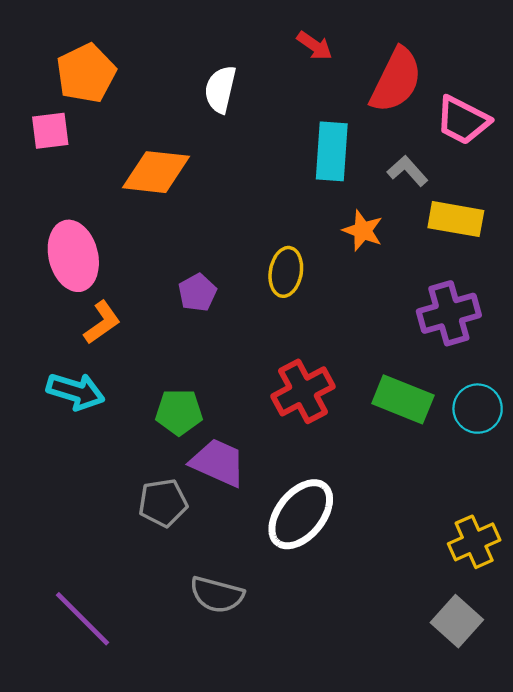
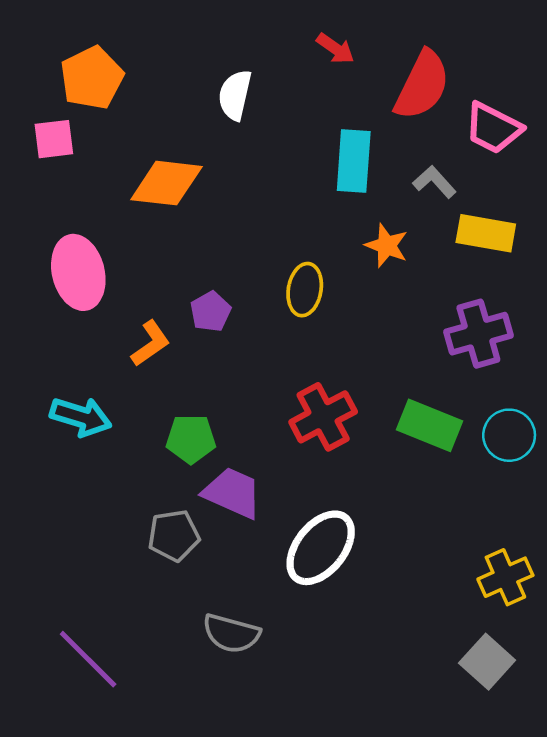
orange L-shape: (102, 322) -> (151, 343), moved

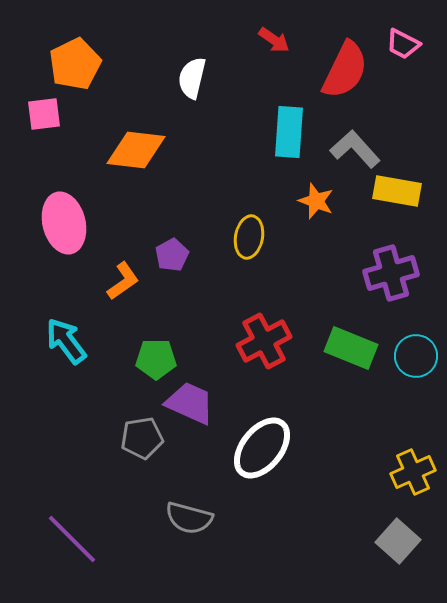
pink trapezoid: (493, 128) -> (403, 44), moved, size x0.7
gray L-shape: (434, 182) -> (355, 149), size x1.4
cyan arrow: (81, 417) -> (66, 341), turned -144

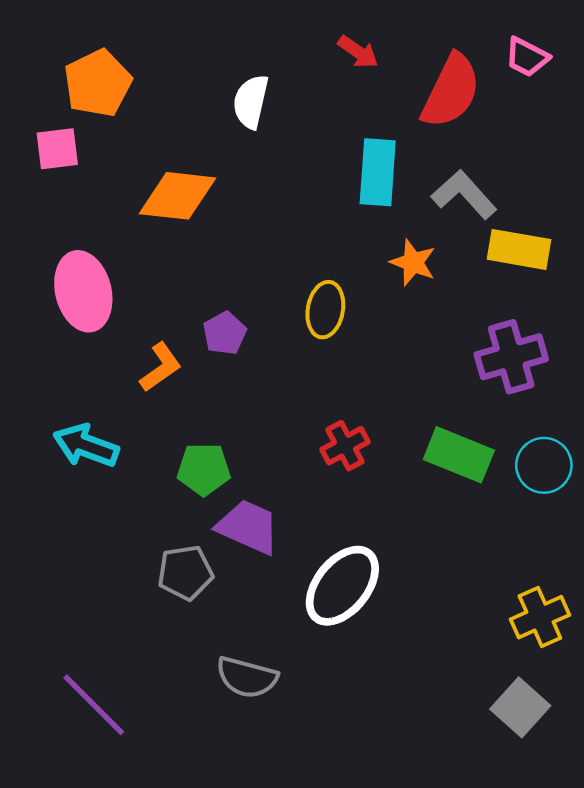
cyan arrow: (66, 341) -> (86, 446), turned -33
red cross: (264, 341) -> (345, 446), size x0.7

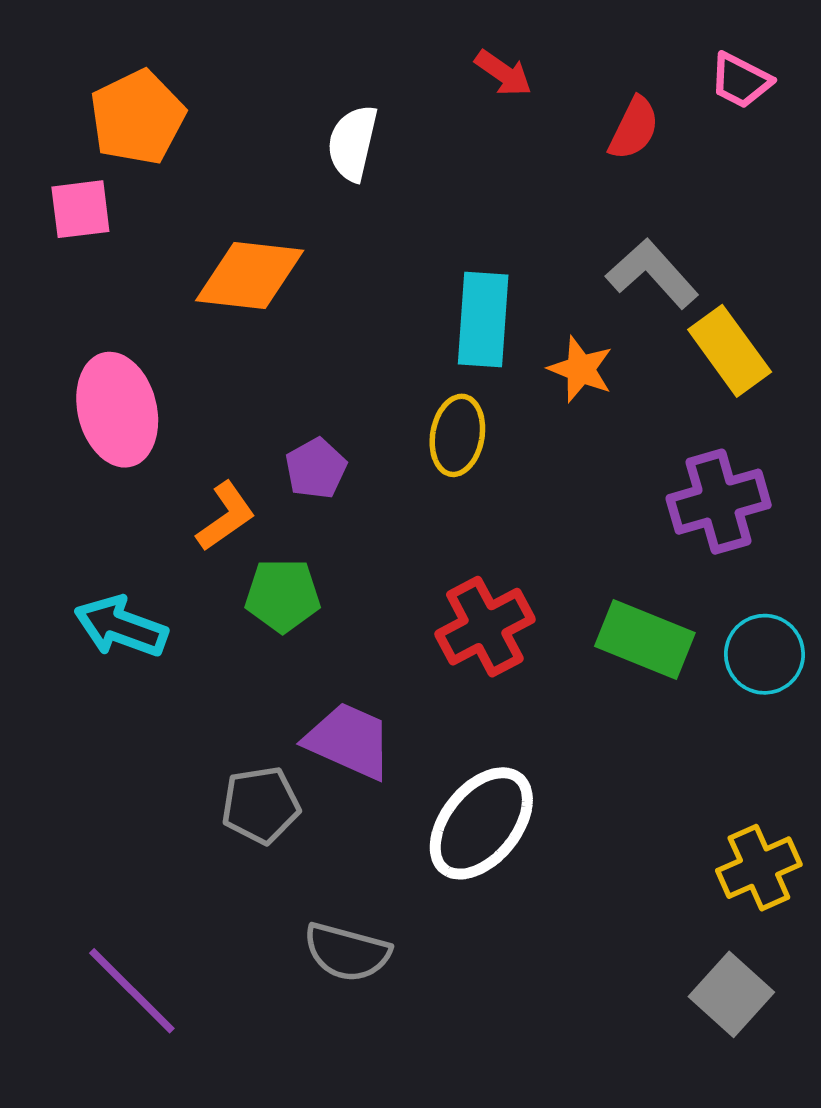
red semicircle: (451, 91) -> (634, 128), size x0.6
cyan rectangle: (378, 172) -> (483, 320), moved
yellow rectangle: (519, 249) -> (730, 351), turned 44
red cross: (345, 446) -> (485, 627), size x1.4
green pentagon: (204, 469) -> (283, 595), moved

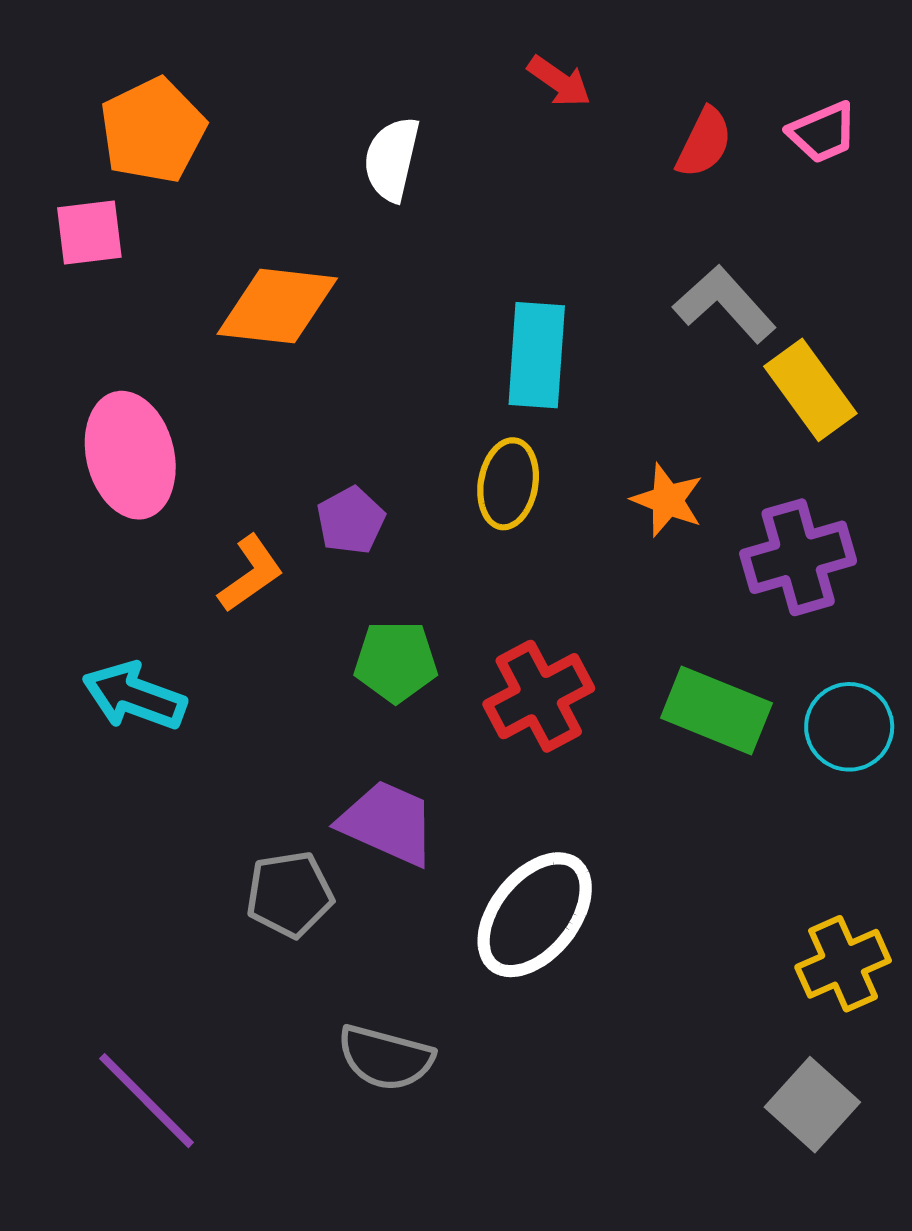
pink trapezoid: (741, 80) -> (823, 132), moved, turned -50
orange star: (581, 369) -> (667, 500), moved
green pentagon: (283, 595) -> (396, 661), moved

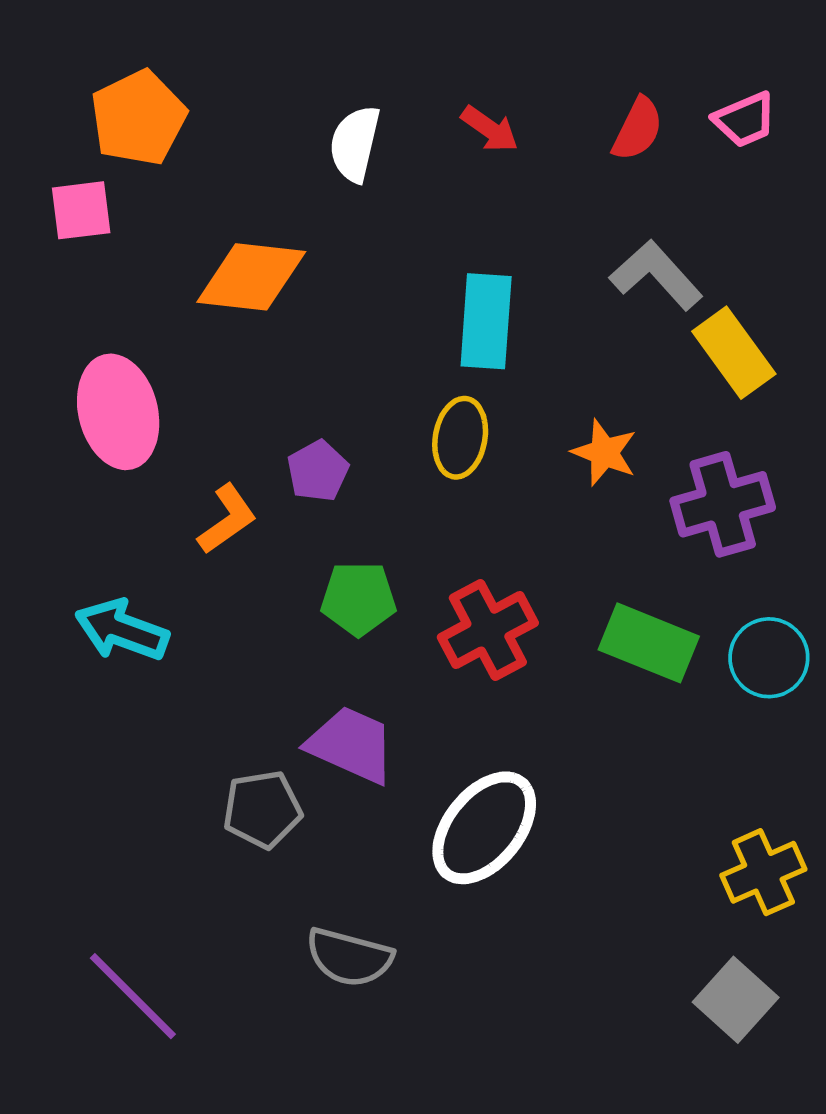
red arrow: (559, 81) -> (490, 129), moved

